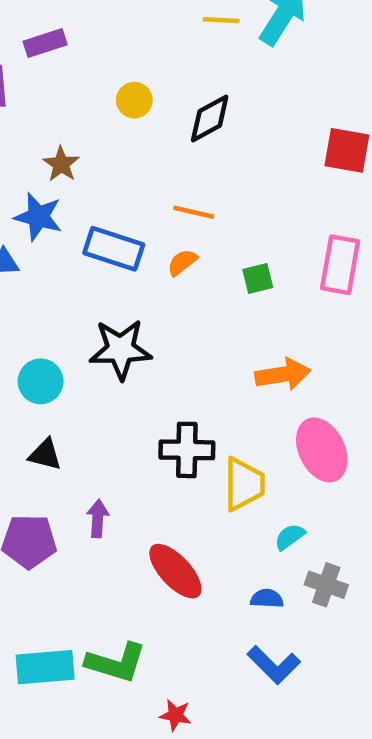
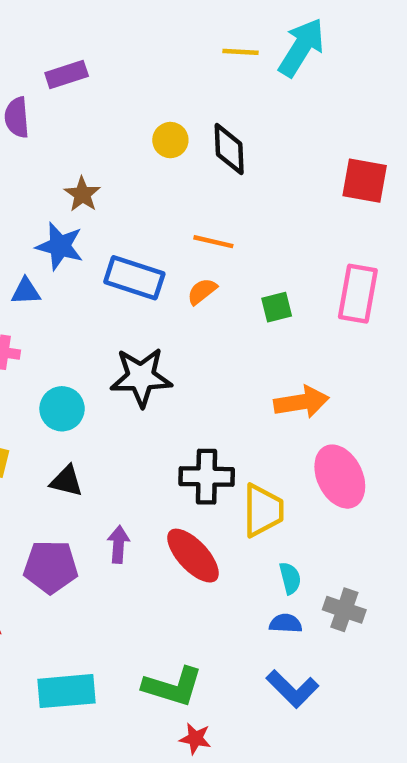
yellow circle: (134, 100) -> (170, 140), moved
black diamond: (210, 118) -> (229, 149), turned -64
cyan semicircle: (290, 537) -> (290, 578), moved, turned 112
red ellipse: (175, 571) -> (193, 556), moved
green L-shape: (116, 663) -> (173, 687), moved

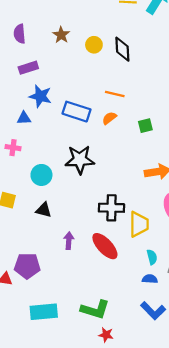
purple rectangle: (67, 75) -> (28, 68), moved
brown star: (82, 194) -> (61, 35), moved
purple pentagon: (51, 567) -> (27, 266), moved

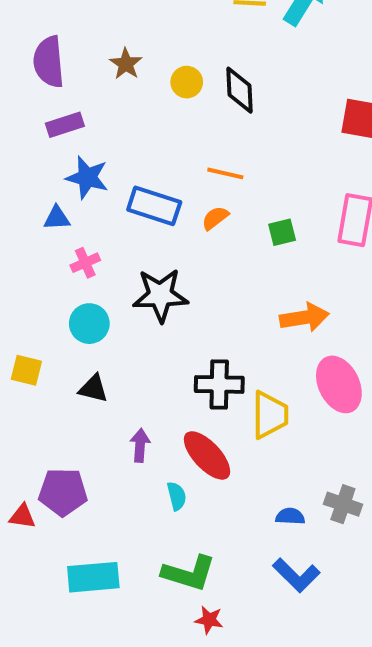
purple semicircle: (20, 34) -> (49, 62), size x1.4
pink cross: (13, 148) -> (85, 263), moved, turned -32
cyan semicircle: (152, 257) -> (177, 496), moved

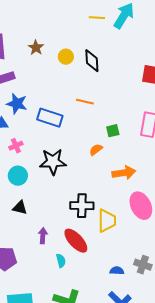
orange semicircle: (215, 218) -> (96, 150), moved

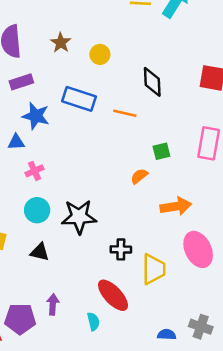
black diamond: (92, 61) -> (152, 82), moved
blue rectangle: (50, 118) -> (79, 99), moved
black star: (53, 162) -> (79, 217), moved
black cross: (82, 206) -> (121, 249), size x0.7
purple arrow: (43, 236) -> (53, 304), moved

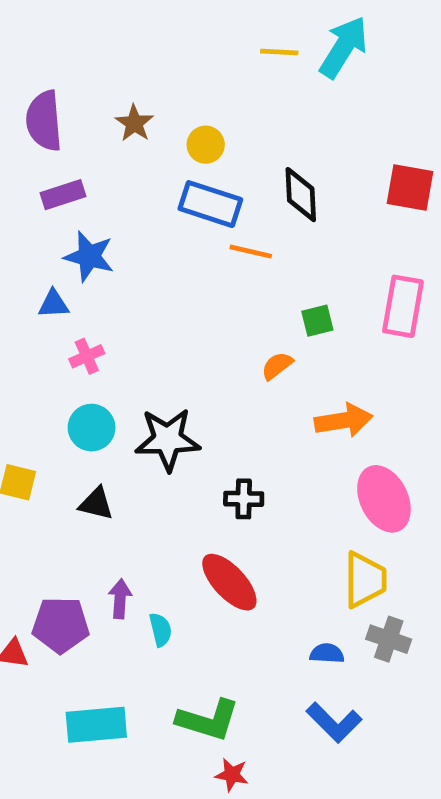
blue rectangle: (79, 99) -> (210, 204), moved
yellow trapezoid: (154, 269) -> (365, 580), moved
cyan semicircle: (93, 321) -> (160, 630), moved

